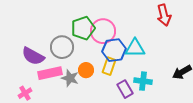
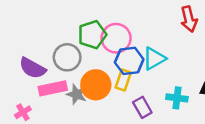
cyan triangle: (135, 48) -> (154, 59), turned -30
orange circle: (86, 70) -> (96, 85), size x1.6
cyan cross: (143, 81) -> (177, 98), moved

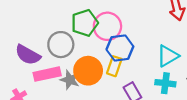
cyan triangle: (154, 59) -> (168, 56), moved

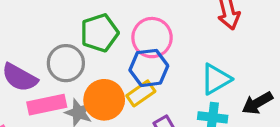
pink circle: (107, 26) -> (152, 38), moved
yellow rectangle: (114, 66) -> (141, 93), turned 36

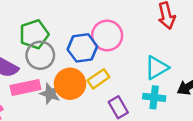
green pentagon: (99, 33) -> (34, 34), moved
blue hexagon: (149, 68) -> (82, 48), moved

